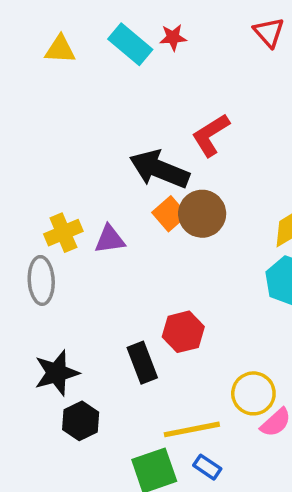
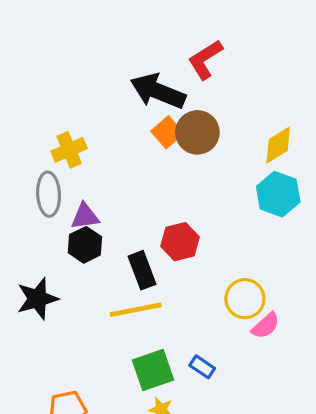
purple triangle: (110, 239) -> (85, 216), moved
black star: (57, 373) -> (37, 299), moved
black hexagon: (81, 421) -> (85, 245), moved
yellow line: (192, 429) -> (136, 310), moved

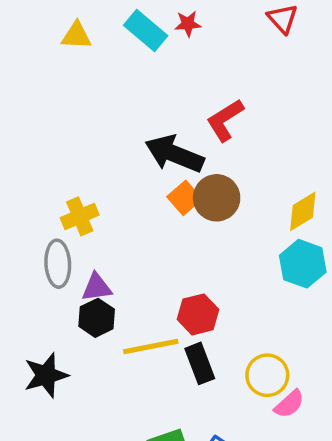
black rectangle: (142, 270) -> (200, 363), moved
yellow line: (136, 310) -> (151, 347), moved

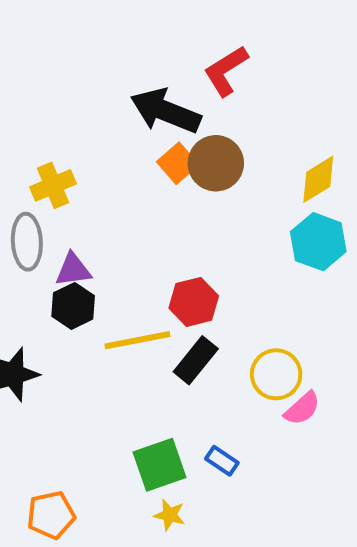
black rectangle: (200, 363) -> (196, 360), turned 60

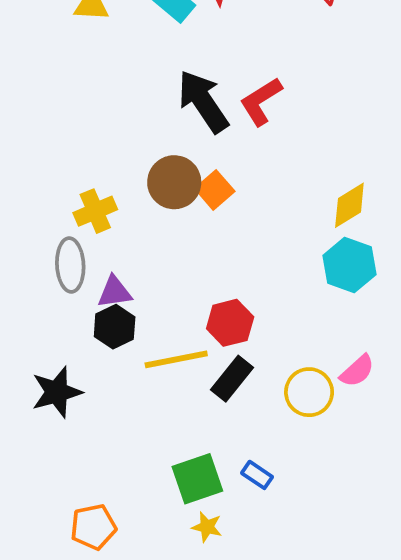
black arrow: (166, 111) -> (203, 101), moved, turned 34
brown circle: (216, 163) -> (174, 182), moved
pink semicircle: (302, 408) -> (357, 371), moved

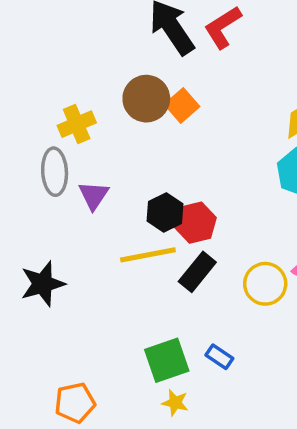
purple triangle: (115, 292) -> (94, 195), turned -48
black hexagon: (115, 327) -> (165, 212), moved

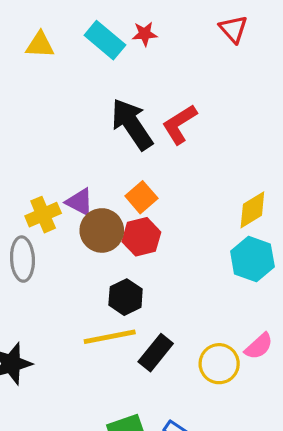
brown circle: (146, 99) -> (102, 230), moved
purple triangle: (94, 195) -> (80, 202), moved, turned -36
red hexagon: (196, 223) -> (141, 237), moved

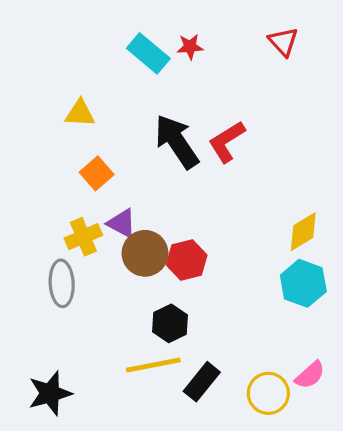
yellow triangle: (40, 45) -> (80, 113), moved
orange square: (141, 197) -> (97, 173), moved

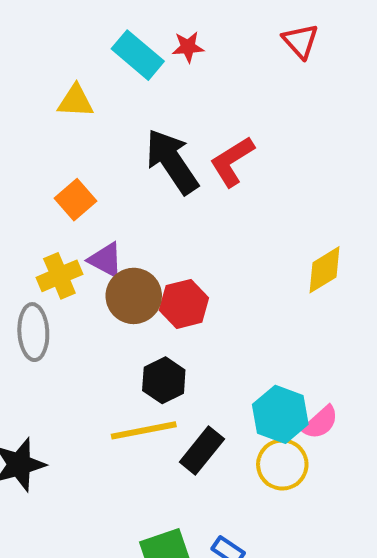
yellow triangle: (80, 113) -> (76, 101), moved
cyan hexagon: (303, 283) -> (280, 414), moved
pink semicircle: (310, 375) -> (320, 422), moved

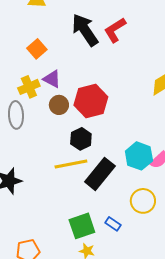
brown circle: (134, 296) -> (59, 105), moved, size x0.7
red hexagon: (184, 304) -> (91, 101), size x1.4
black rectangle: (202, 451) -> (100, 174), size x1.4
yellow circle: (282, 465) -> (143, 201), moved

